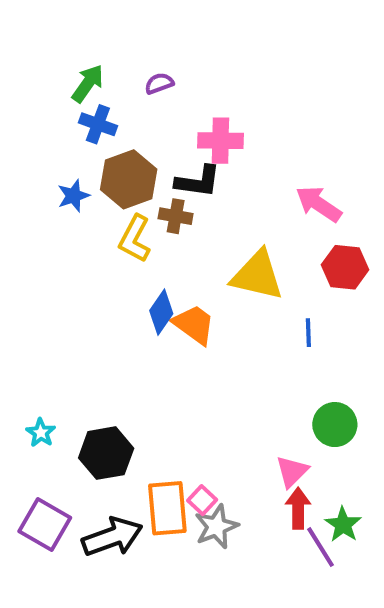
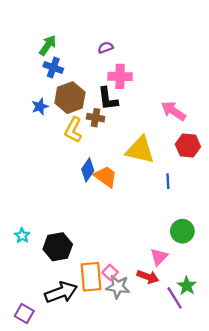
purple semicircle: (159, 83) -> (106, 48), moved
black L-shape: (198, 181) -> (108, 99), turned 75
red arrow: (298, 508) -> (148, 277), moved, turned 110
purple square: (45, 525) -> (24, 314), moved, size x0.7
gray star: (216, 527) -> (118, 287), turned 30

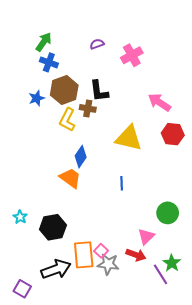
pink cross: (120, 76) -> (132, 55), moved, turned -30
orange trapezoid: (106, 177) -> (70, 178), moved
blue line: (168, 181) -> (122, 183), moved

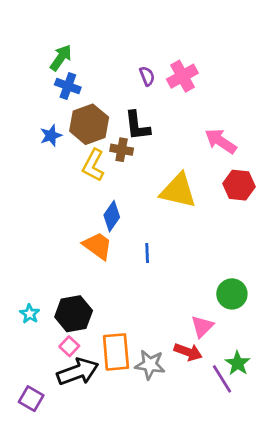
purple semicircle: (97, 44) -> (147, 76), moved, turned 88
blue line: (122, 183) -> (147, 253), moved
cyan star: (20, 217) -> (30, 314), moved
pink square: (101, 251) -> (69, 346), moved

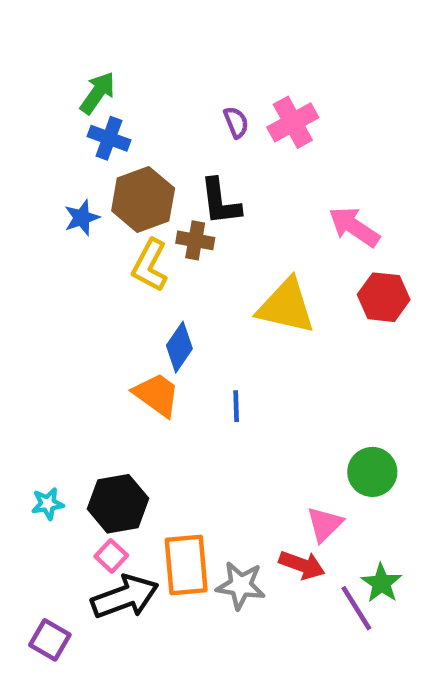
cyan star: (30, 314) -> (48, 504), turned 30

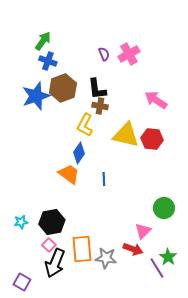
blue star: (82, 218) -> (36, 96), size x1.8
brown cross: (195, 240) -> (100, 106), moved
yellow L-shape: (150, 265) -> (85, 125), moved
red hexagon: (384, 297) -> (152, 139), moved
black arrow: (125, 597) -> (55, 263), turned 132

